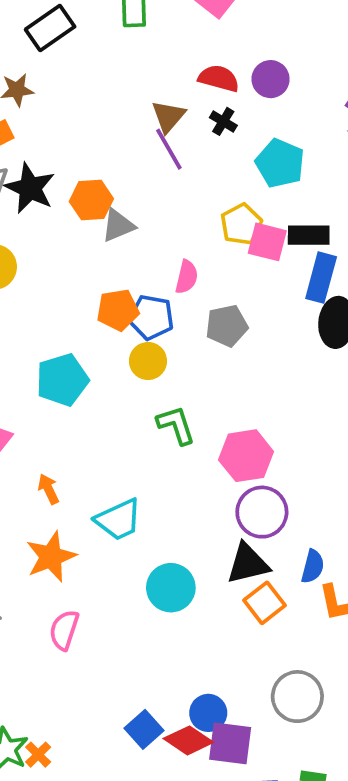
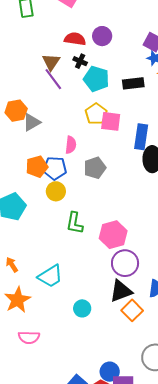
cyan pentagon: (280, 163) -> (96, 79), moved
black rectangle: (309, 235) -> (133, 83), moved
green L-shape: (176, 425) -> (75, 223), turned -145
cyan circle: (171, 588) -> (82, 308), size x0.7
pink semicircle: (64, 630) -> (29, 337), turned -100

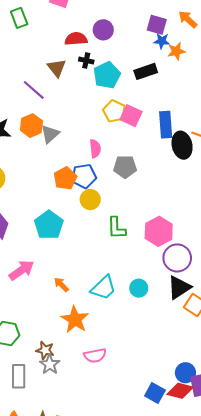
purple line: (53, 79) -> (34, 90), moved
cyan pentagon: (96, 79) -> (107, 75), turned -30
pink square: (111, 121) -> (131, 116), turned 30
gray pentagon: (95, 168) -> (125, 167), turned 30
cyan circle: (82, 308) -> (139, 288), moved

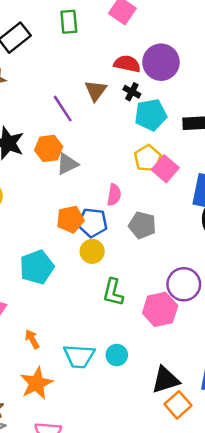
purple circle: (103, 30) -> (161, 62), size x1.5
purple circle: (177, 258) -> (184, 284), moved
cyan trapezoid: (103, 288) -> (79, 356), turned 32
cyan circle: (139, 288) -> (117, 355), moved

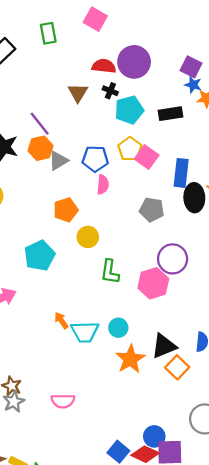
purple line: (63, 109) -> (40, 124), moved
blue pentagon: (92, 223) -> (95, 159), moved
gray pentagon: (142, 225) -> (152, 210), moved
orange arrow: (32, 339) -> (61, 321), moved
orange star: (37, 383) -> (130, 359), moved

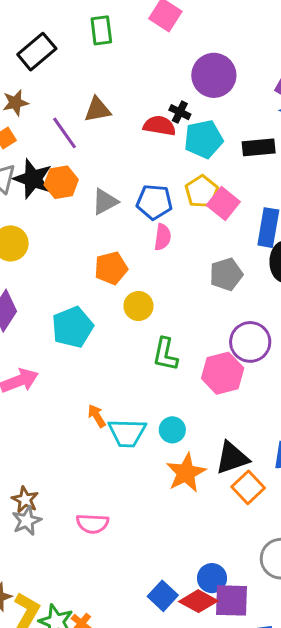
red semicircle: (104, 66) -> (159, 126), moved
brown triangle: (78, 93) -> (97, 110), moved, turned 45
purple line: (40, 124) -> (64, 133), moved
orange hexagon: (41, 148) -> (61, 182), moved
gray pentagon: (152, 210) -> (226, 274), turned -30

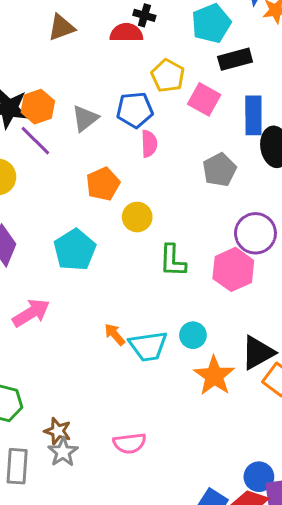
purple line: (64, 133) -> (35, 141), moved
cyan pentagon: (204, 139) -> (211, 23), moved
black rectangle: (259, 147) -> (235, 59), moved
yellow pentagon: (202, 192) -> (168, 76), moved

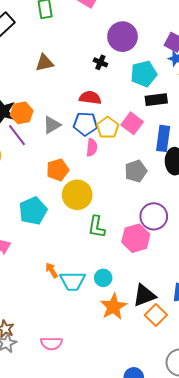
red semicircle: (126, 33) -> (90, 98), moved
yellow pentagon: (168, 76) -> (108, 128), moved
yellow circle: (137, 217) -> (77, 195), size x1.5

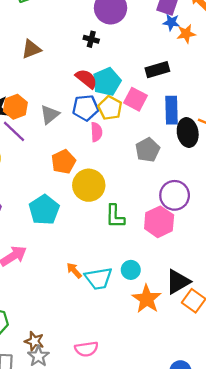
cyan pentagon: (144, 74) -> (107, 82), moved
red semicircle: (90, 98) -> (86, 79), turned 40

